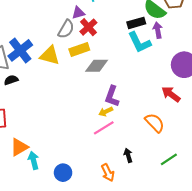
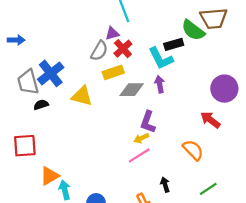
purple arrow: (158, 30) -> (160, 84), moved
cyan L-shape: (139, 42) -> (161, 58), moved
yellow triangle: (50, 56) -> (82, 96), moved

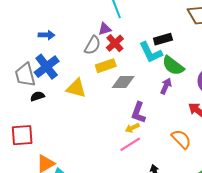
green semicircle: (193, 30) -> (173, 66), moved
blue arrow: (16, 40) -> (47, 35), moved
purple arrow: (160, 84) -> (166, 86), moved, turned 35

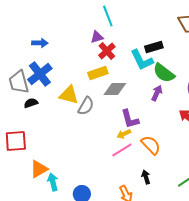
gray semicircle: (92, 45) -> (86, 106), moved
purple L-shape: (138, 113) -> (130, 119), turned -35
orange semicircle: (181, 139) -> (151, 145), moved

